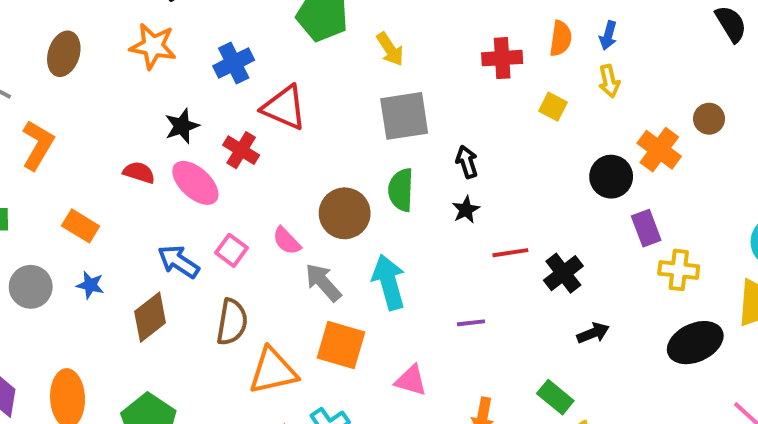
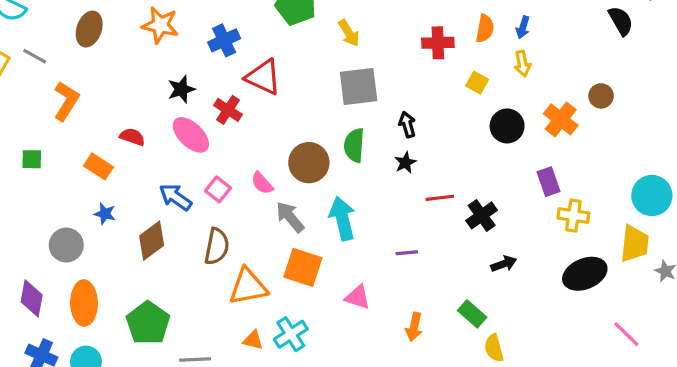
red semicircle: (139, 172) -> (132, 137), moved
black circle: (611, 177) -> (507, 126), moved
gray circle: (31, 287) -> (66, 245), moved

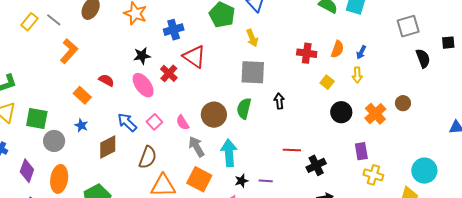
green square: (32, 159) -> (37, 119), moved, size x1.6
black star: (405, 163) -> (241, 181), moved

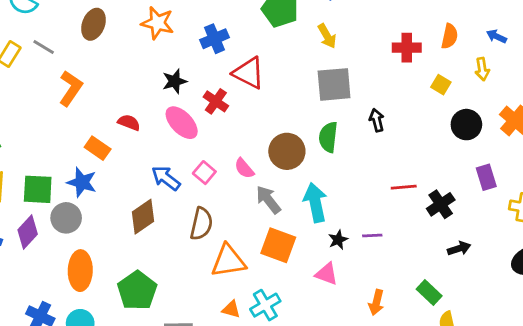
blue arrow: (361, 52) -> (496, 36), moved, turned 96
blue star: (81, 125) -> (82, 182), moved, size x1.5
purple rectangle: (361, 151) -> (486, 177), moved
purple diamond: (27, 171) -> (28, 232), moved, turned 30

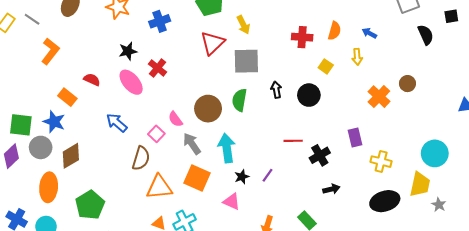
red triangle: (249, 73) -> (212, 43), moved, turned 45
black circle: (466, 125) -> (309, 95), moved
pink square: (204, 173) -> (156, 134), moved
brown diamond: (143, 217) -> (71, 156), moved
purple line: (372, 235) -> (267, 175), turned -56

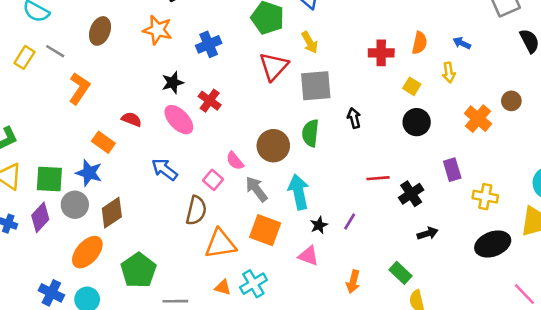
black circle: (309, 95) -> (417, 122), moved
orange ellipse: (49, 187) -> (87, 252), turned 40

